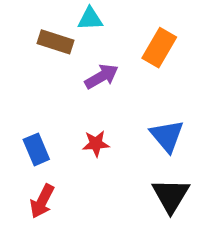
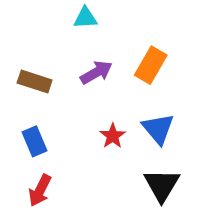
brown rectangle: (56, 42) -> (35, 81), moved
orange rectangle: (159, 48) -> (151, 65), moved
red star: (96, 144) -> (113, 136), moved, turned -30

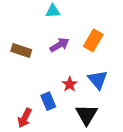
blue rectangle: (35, 141) -> (48, 101), moved
black triangle: (162, 185) -> (86, 115), moved

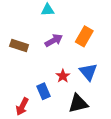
black triangle: (86, 115) -> (78, 103), turned 45

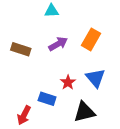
blue rectangle: (44, 91) -> (47, 99), turned -49

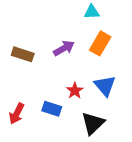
cyan triangle: (51, 11) -> (92, 12), moved
black triangle: (84, 112) -> (93, 123), turned -30
red arrow: (24, 115) -> (17, 114), moved

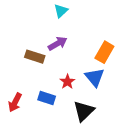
cyan triangle: (92, 12) -> (61, 11), moved, turned -40
orange rectangle: (100, 43) -> (104, 52), moved
brown rectangle: (23, 54) -> (35, 57), moved

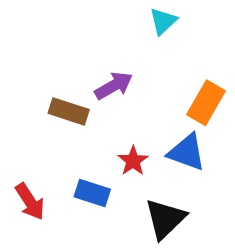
cyan triangle: (61, 11) -> (163, 21), moved
blue triangle: (95, 77) -> (187, 152), turned -30
red arrow: (15, 102) -> (30, 202), turned -60

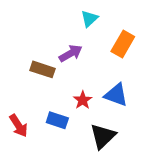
cyan triangle: (163, 21) -> (89, 19), moved
orange rectangle: (206, 103) -> (123, 44), moved

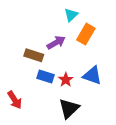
orange rectangle: (123, 44) -> (86, 34), moved
blue rectangle: (57, 120) -> (45, 77), moved
black triangle: (103, 136) -> (69, 108), moved

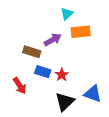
orange rectangle: (86, 34) -> (81, 32), turned 54
blue triangle: (92, 75) -> (93, 94), moved
red arrow: (15, 100) -> (20, 86), moved

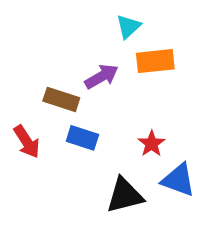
red star: (62, 75) -> (151, 144), moved
red arrow: (20, 86) -> (27, 142), moved
black triangle: (65, 102) -> (125, 195), turned 30

